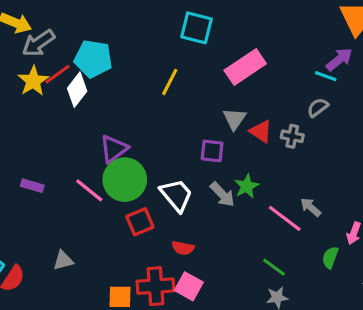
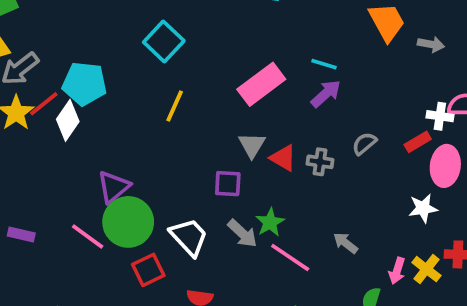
cyan square: (196, 28) -> (164, 41), moved, turned 32
purple arrow: (339, 59) -> (326, 94), moved
cyan line: (326, 76) -> (324, 64), moved
gray semicircle: (318, 107) -> (364, 144), moved
pink line: (285, 218) -> (290, 258), moved

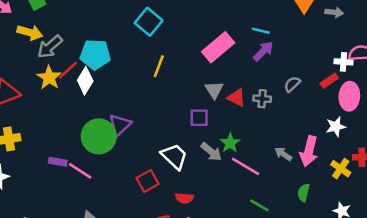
green circle: (128, 222) -> (99, 136), moved
pink line: (88, 237) -> (80, 171), moved
pink arrow: (397, 271) -> (309, 151), moved, size x1.6

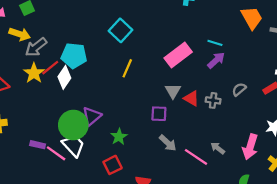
green star: (230, 143) -> (119, 137), moved
gray arrow: (283, 154) -> (218, 148), moved
white trapezoid: (174, 156) -> (73, 146), moved

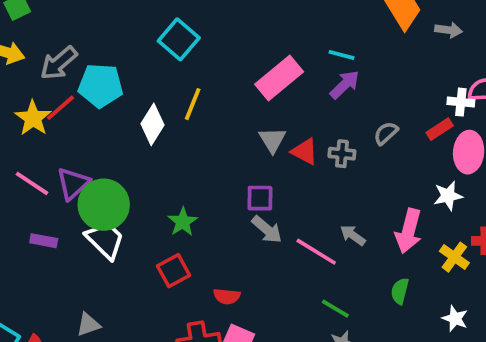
gray arrow: (36, 47) -> (59, 63), moved
white diamond: (64, 77) -> (152, 124), moved
purple square: (159, 114) -> (260, 198), moved
purple triangle: (92, 116) -> (73, 184), moved
pink line: (56, 153) -> (32, 183), moved

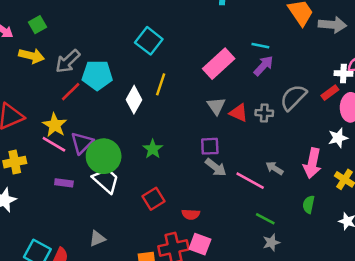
gray arrow: (449, 30) -> (332, 25), size x1.5
yellow star: (33, 118) -> (55, 125), moved
gray semicircle: (386, 133) -> (293, 97), size x1.6
green star: (183, 222) -> (153, 149), moved

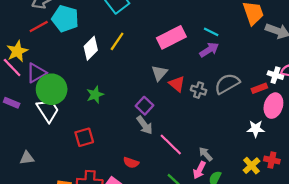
purple square: (210, 146) -> (145, 106), turned 30
pink arrow: (312, 163) -> (199, 170), moved, size x0.7
gray arrow: (275, 168) -> (206, 154), moved
red semicircle: (191, 214) -> (131, 163), moved

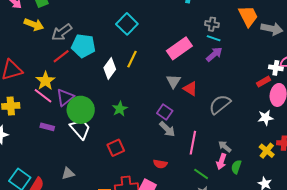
gray semicircle: (227, 84) -> (220, 104), moved
gray cross: (199, 90) -> (212, 24), moved
pink line: (171, 145) -> (193, 143), turned 65

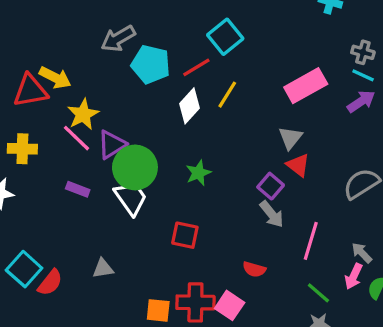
yellow arrow: (34, 25) -> (55, 78), moved
red line: (61, 56) -> (196, 67), moved
red triangle: (190, 89) -> (298, 165), moved
red square: (116, 148) -> (185, 235), turned 30

